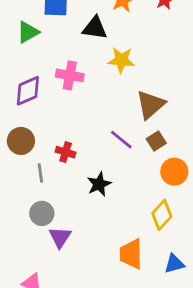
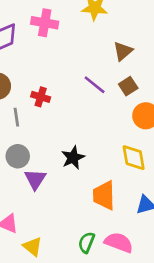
brown triangle: (151, 105) -> (123, 51), size x0.7
black star: (99, 184) -> (73, 158), moved
yellow diamond: (162, 215) -> (134, 158), turned -52

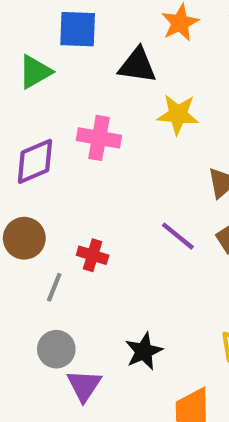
gray line: (16, 117) -> (54, 287), turned 30

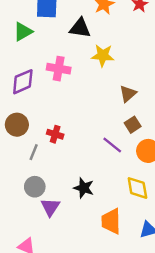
purple line: (178, 236) -> (112, 145), moved
black star: (144, 351) -> (84, 188), turned -30

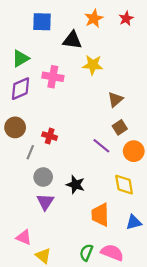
green triangle: (23, 32) -> (20, 58), moved
gray circle: (35, 187) -> (43, 177), moved

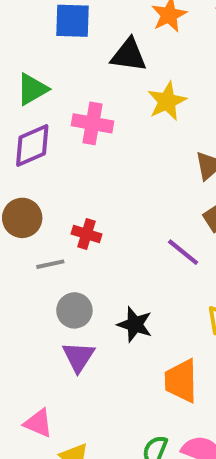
yellow star: (93, 65) -> (167, 101), turned -30
gray line: (30, 152) -> (50, 264), turned 56

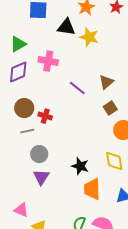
yellow star: (167, 101) -> (89, 37), moved, turned -30
brown circle: (22, 218) -> (24, 108), moved
purple line: (183, 252) -> (77, 88), moved
black star: (135, 325) -> (80, 166), moved

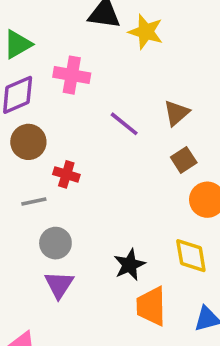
brown circle: (24, 108) -> (28, 142), moved
black star: (80, 166) -> (130, 265), turned 30

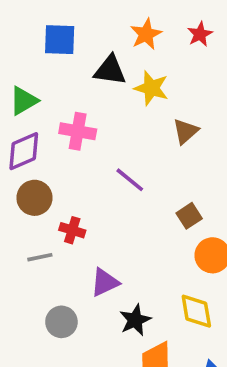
brown triangle: (177, 113) -> (186, 131), moved
gray circle: (55, 243) -> (61, 322), moved
purple triangle: (59, 285) -> (105, 282), moved, turned 32

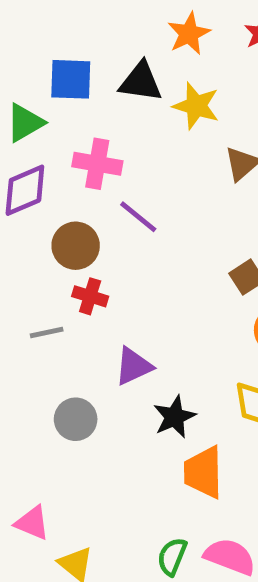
blue square: (60, 40) -> (71, 79), moved
purple line: (130, 180) -> (138, 217), moved
brown circle: (34, 198) -> (76, 246), moved

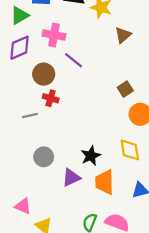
purple triangle: (133, 366) -> (71, 178), moved

